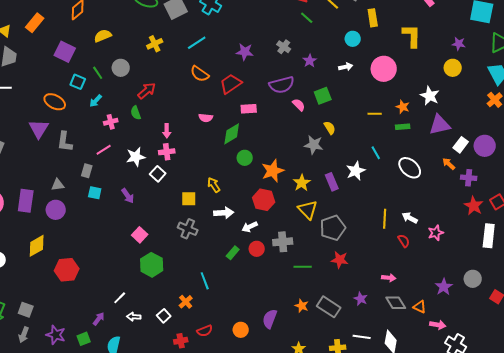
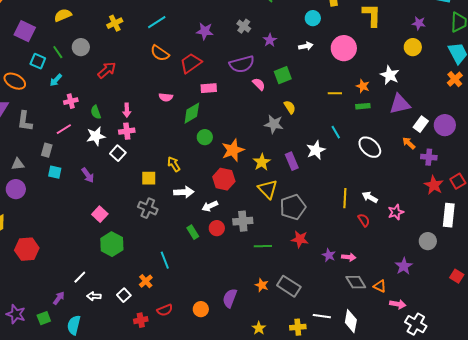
green semicircle: (136, 113) -> (96, 112), moved
green rectangle: (233, 253) -> (193, 232), turned -72
gray circle: (473, 279) -> (428, 241), moved
purple star: (361, 299) -> (329, 255), moved

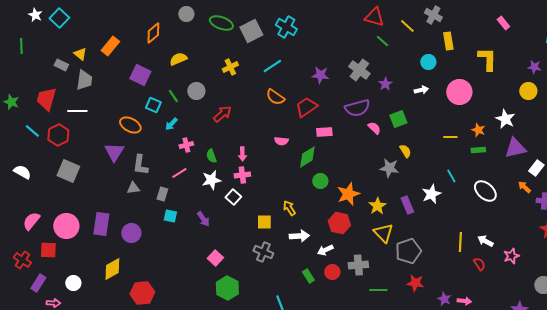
gray cross: (244, 26) -> (359, 70), size x1.5
gray triangle: (18, 164) -> (133, 188), moved

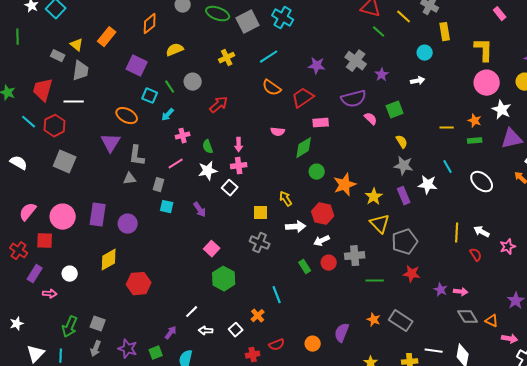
pink circle: (459, 92) -> (487, 83), moved
gray star: (389, 168) -> (404, 166), moved
white star: (431, 194) -> (428, 185), turned 30
red hexagon: (339, 223) -> (323, 214), moved

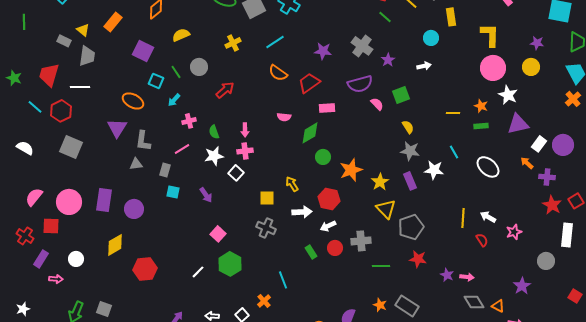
white line: (192, 312) -> (198, 272), moved

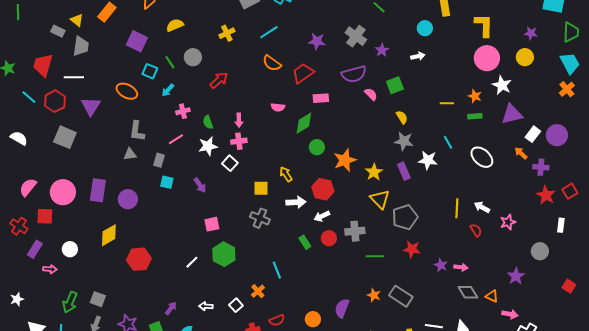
purple triangle: (117, 128) -> (91, 106), moved
pink square: (218, 234) -> (212, 224), turned 35
white rectangle: (567, 235) -> (561, 225), size x0.6

